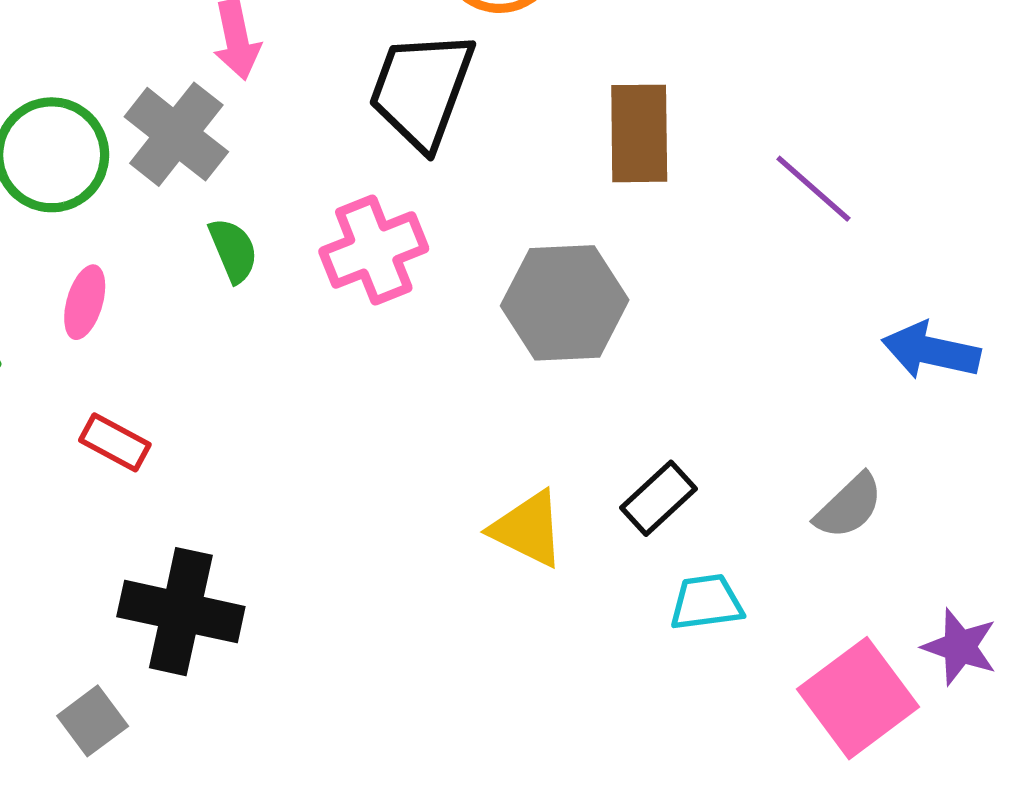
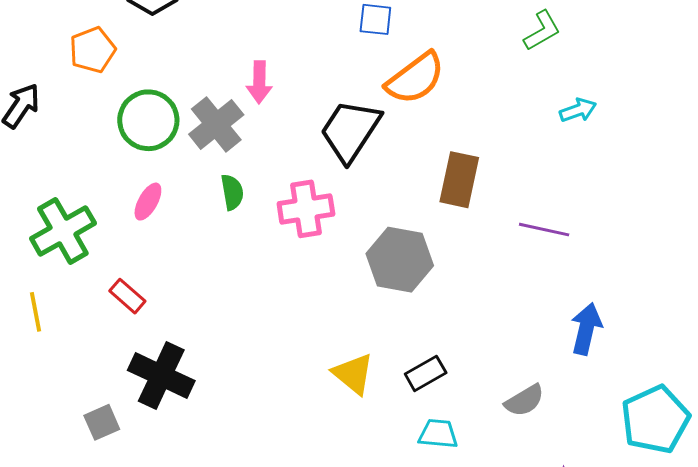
purple line: (813, 189) -> (544, 230), turned -42
blue arrow: (931, 351) -> (586, 329), turned 78
red rectangle: (115, 442) -> (127, 296), moved

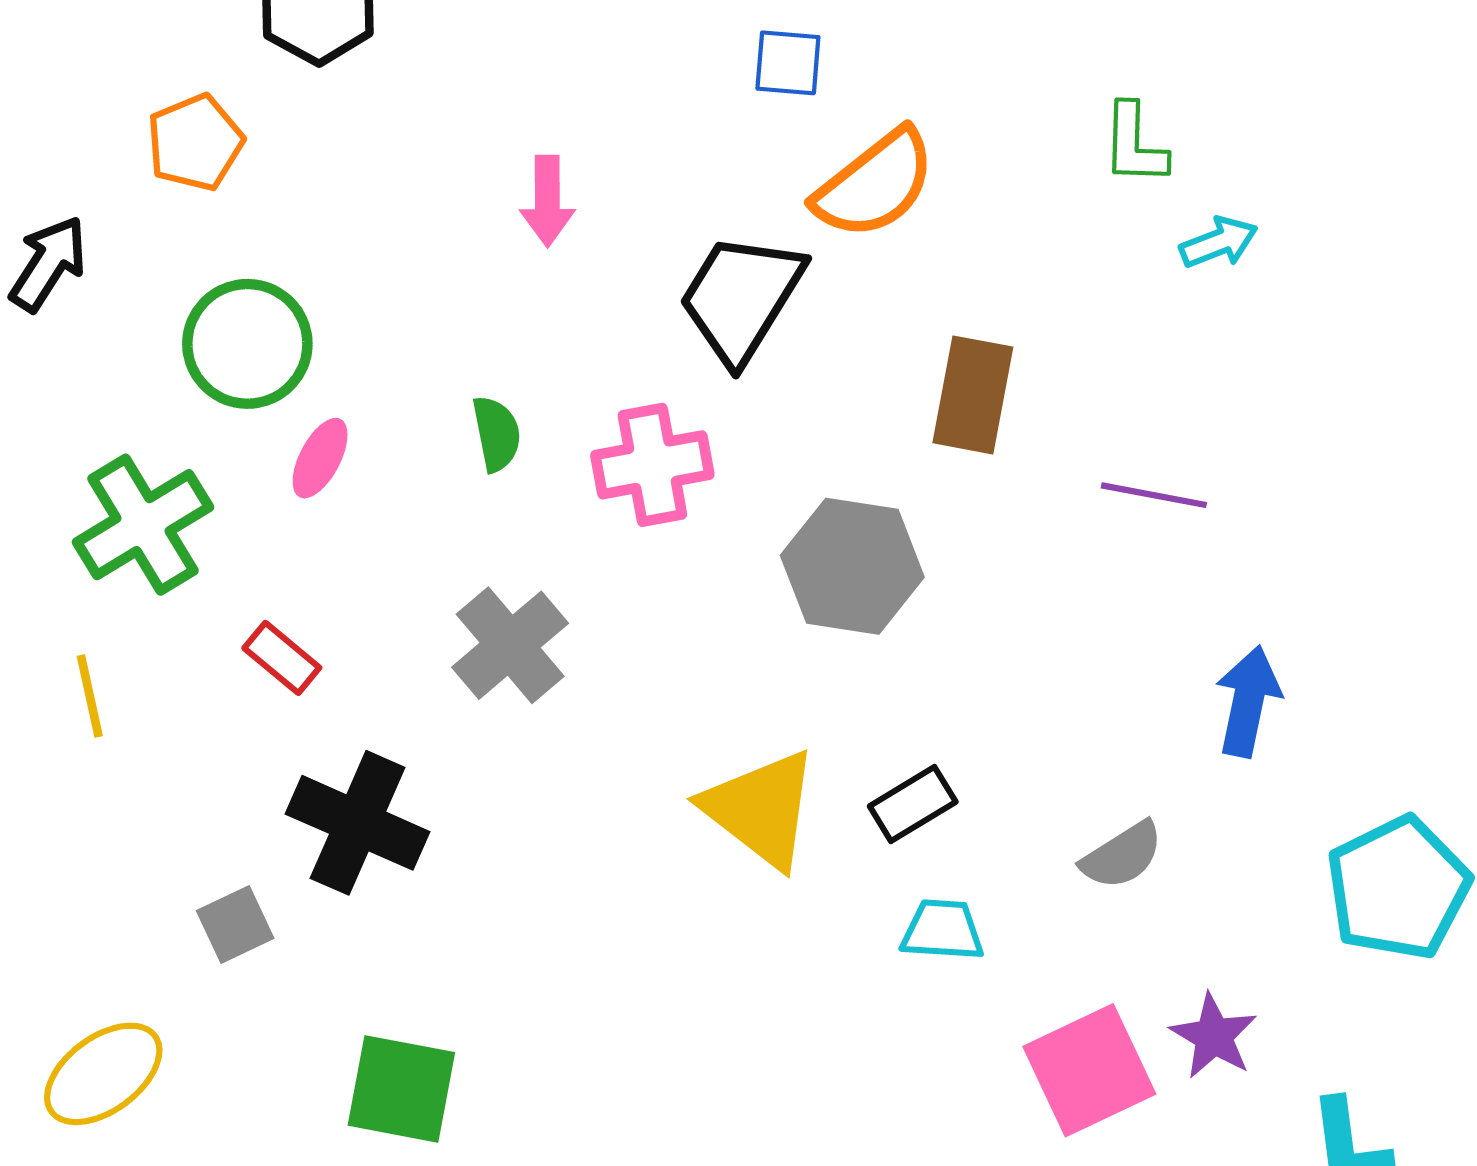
green L-shape: (542, 31) -> (1134, 144), moved, turned 123
green circle: (148, 120) -> (247, 344), moved
gray cross: (216, 124) -> (510, 645), moved
yellow triangle: (353, 374) -> (761, 809), size x1.4

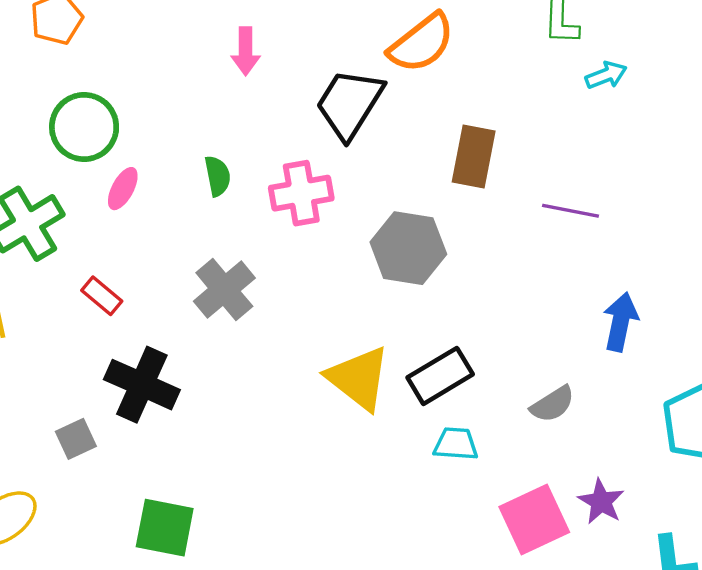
black rectangle: (913, 804) -> (440, 376), size x1.4

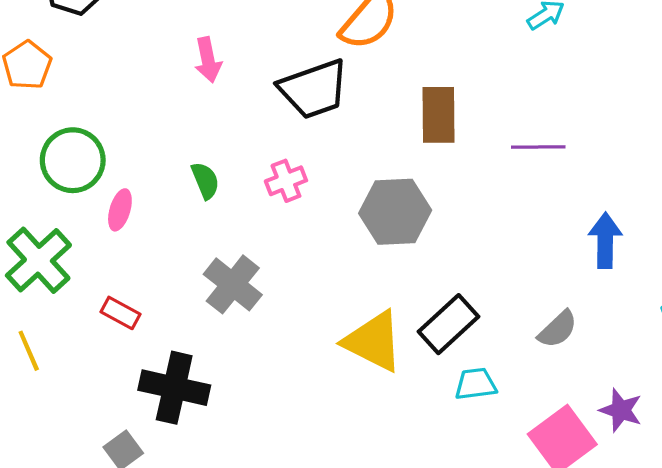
black trapezoid: (349, 104) -> (314, 89), turned -130
pink cross: (301, 193) -> (286, 181), size x0.7

